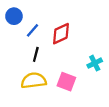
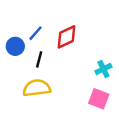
blue circle: (14, 16) -> (15, 46), moved
pink square: (66, 82) -> (99, 99), moved

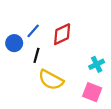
yellow semicircle: (37, 88) -> (51, 80), moved, turned -145

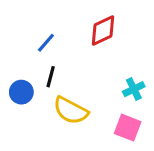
red diamond: (62, 34) -> (103, 30), moved
blue circle: (14, 43) -> (21, 92), moved

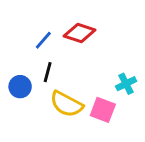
red diamond: (103, 30) -> (80, 33), moved, turned 44
pink square: (128, 128) -> (103, 110), moved

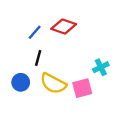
blue circle: (20, 87) -> (21, 82), moved
pink square: (103, 110) -> (82, 88), turned -36

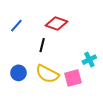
blue line: (35, 32) -> (16, 26), moved
black line: (38, 58) -> (42, 45), moved

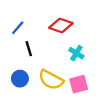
black line: (42, 45) -> (29, 49), moved, turned -32
cyan cross: (89, 60) -> (76, 53), moved, turned -32

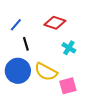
blue circle: (20, 79) -> (18, 71), size x1.6
pink square: (79, 84) -> (68, 86), moved

